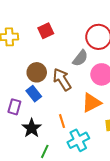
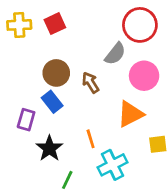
red square: (46, 31) -> (55, 24), moved
brown arrow: (62, 79) -> (91, 83), size x0.7

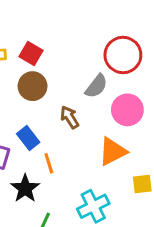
red square: (55, 24) -> (31, 54), turned -35
brown circle: (56, 73) -> (33, 86), moved
orange line: (91, 139) -> (49, 163), moved

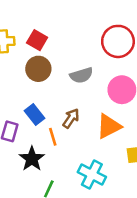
gray semicircle: (96, 86) -> (81, 75), moved, turned 35
brown arrow: (70, 117) -> (71, 118), moved, turned 66
cyan cross: (93, 206) -> (92, 174), turned -36

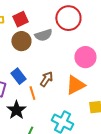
red square: (37, 40) -> (20, 19), turned 35
red circle: (118, 41) -> (68, 18), moved
gray semicircle: (81, 75) -> (43, 35), moved

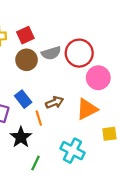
red circle: (68, 18) -> (79, 53), moved
brown arrow: (46, 79) -> (55, 102), turned 35

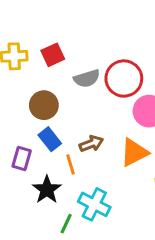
brown circle: (27, 60) -> (44, 105), moved
cyan cross: (72, 151) -> (94, 204), moved

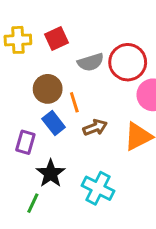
orange line: (71, 164) -> (74, 102), moved
green line: (66, 224) -> (33, 203), moved

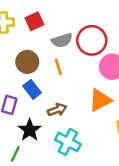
orange line: (74, 102) -> (58, 67), moved
brown arrow: (95, 127) -> (57, 110), moved

